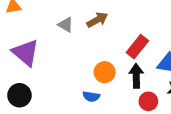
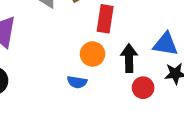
red rectangle: (137, 47) -> (105, 19), moved, turned -30

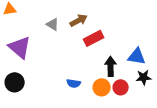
red rectangle: (105, 19) -> (94, 38), turned 54
orange circle: (93, 54) -> (102, 87), moved

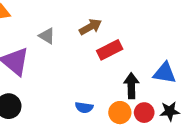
gray triangle: (53, 24) -> (47, 36), moved
black star: (144, 77) -> (170, 111), moved

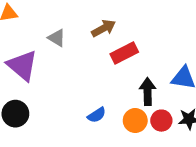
blue semicircle: (84, 107) -> (97, 115), turned -42

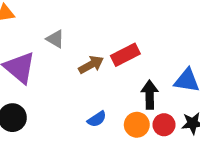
brown arrow: (104, 28) -> (91, 65), moved

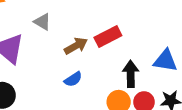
blue semicircle: (97, 119) -> (73, 79), moved

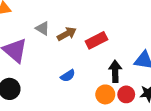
brown arrow: (76, 46) -> (67, 34), moved

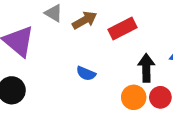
blue semicircle: (68, 76) -> (86, 73), turned 56

